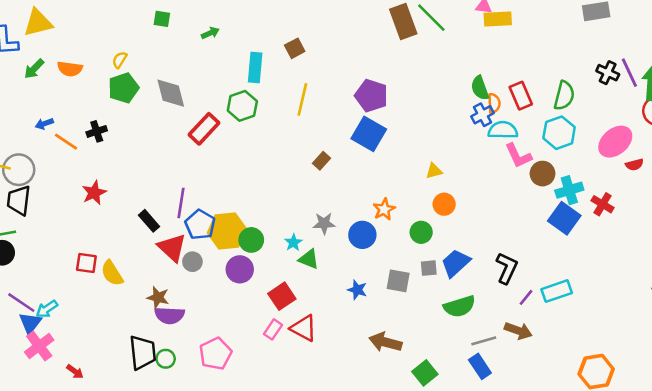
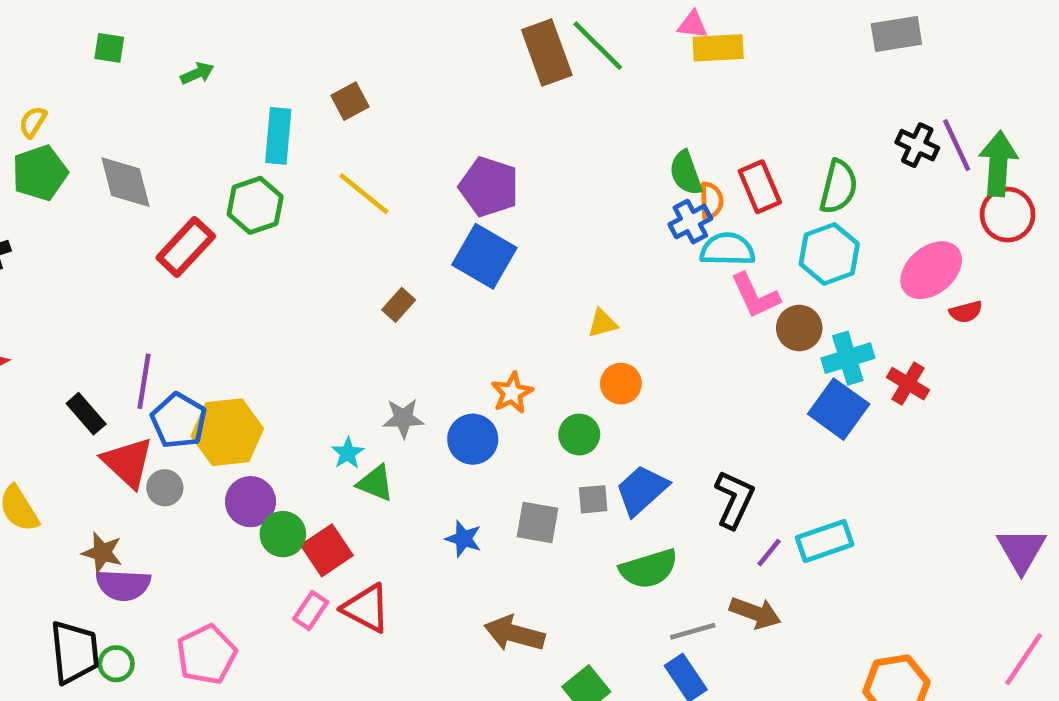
yellow line: (302, 99) -> (364, 194), turned -64
green circle: (251, 240) -> (283, 534), moved

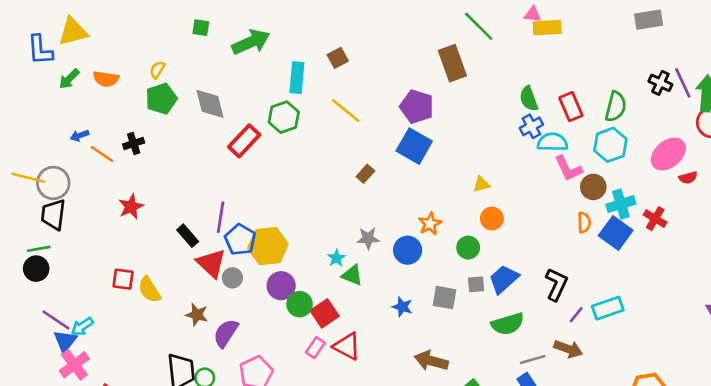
brown rectangle: (547, 53) -> (452, 63), moved
green arrow: (197, 73) -> (251, 42), size x2.0
orange semicircle: (711, 201) -> (584, 222), moved
purple semicircle: (123, 585) -> (226, 333), moved, turned 120

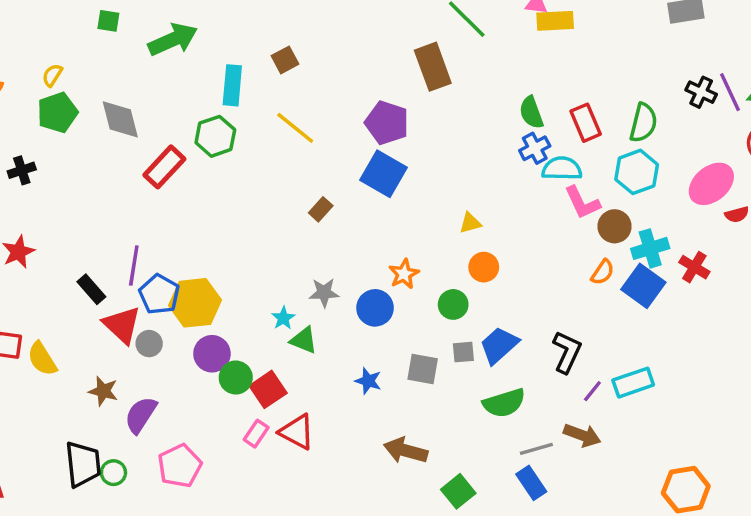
orange semicircle: (584, 222) -> (603, 272), turned 36

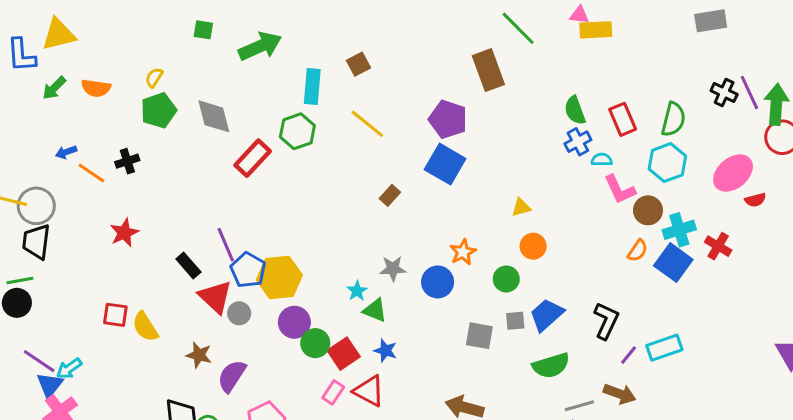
cyan semicircle: (562, 169) -> (602, 160), size x0.6
purple line: (134, 265) -> (226, 245), turned -32
blue star: (368, 381) -> (385, 351), moved

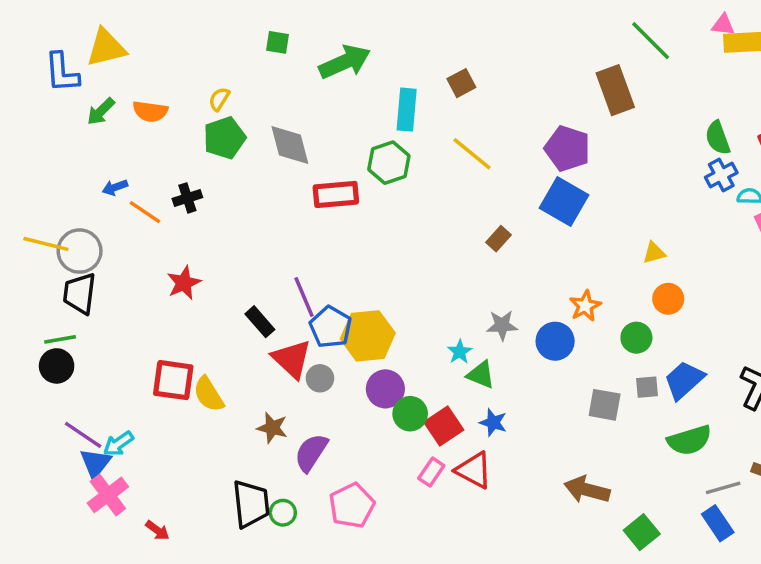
red rectangle: (253, 158) -> (336, 194), turned 42
red square: (115, 315) -> (173, 380), size x1.4

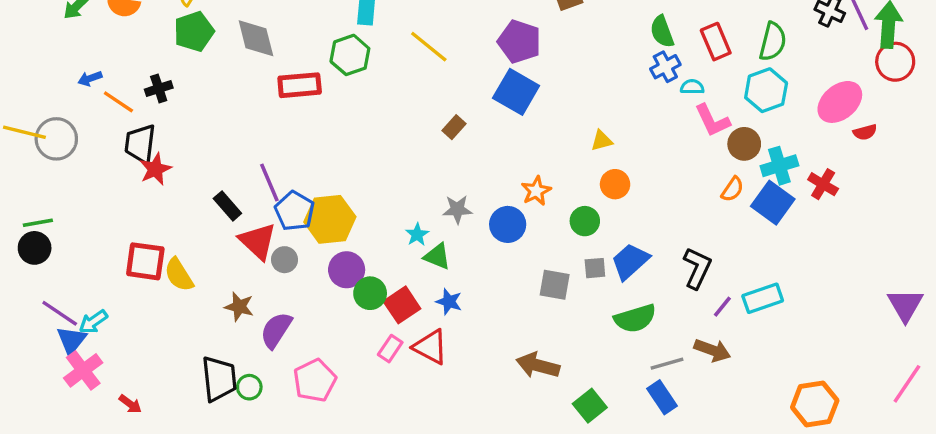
black trapezoid: (80, 293) -> (140, 144), moved

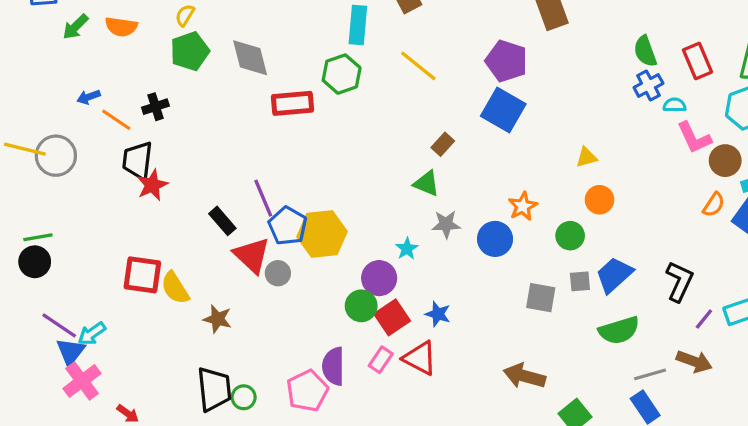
green triangle: (437, 256) -> (426, 183), moved
purple circle: (347, 270) -> (379, 278), moved
brown star: (239, 307) -> (218, 319), moved
purple semicircle: (276, 330) -> (333, 366), moved, turned -33

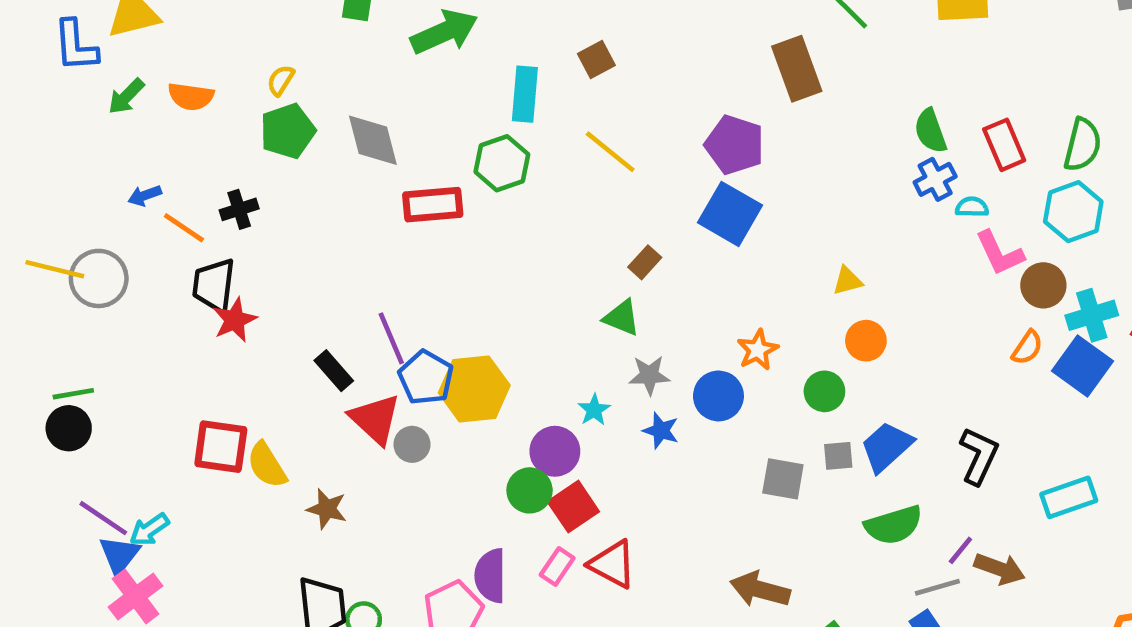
blue star: (438, 314) -> (661, 431), moved
purple line: (704, 319) -> (960, 550), moved

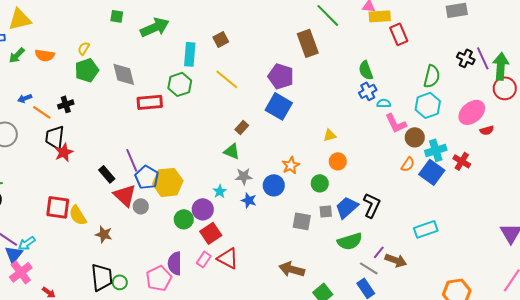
red rectangle: (1004, 145) -> (399, 34), moved
black L-shape: (979, 456) -> (372, 205), moved
green circle: (530, 490) -> (184, 219), moved
gray line: (937, 587) -> (369, 268), turned 48

